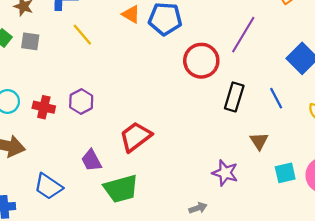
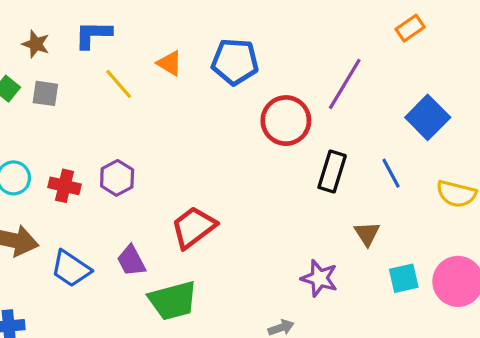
orange triangle: (131, 14) -> (170, 63), moved
blue trapezoid: (48, 186) -> (71, 269), moved

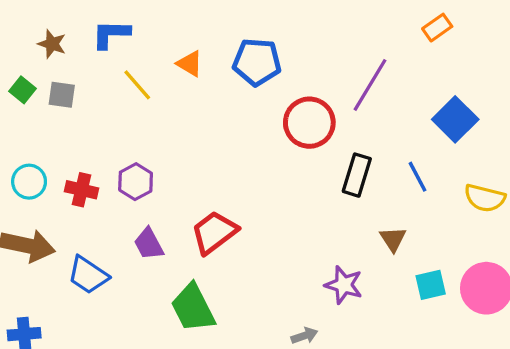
purple trapezoid: (131, 261) -> (149, 244), moved
green trapezoid: (173, 301) -> (193, 308), turned 78

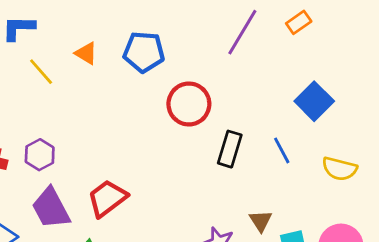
purple line: (370, 85) -> (242, 32), moved
brown triangle: (393, 239) -> (261, 221), moved
purple trapezoid: (149, 244) -> (51, 208), size x1.5

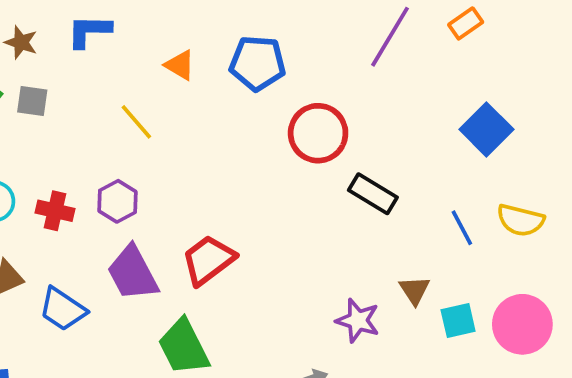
yellow line: (41, 72) -> (136, 122), moved
black rectangle: (230, 149) -> (373, 194), turned -76
blue line: (282, 150) -> (462, 228), moved

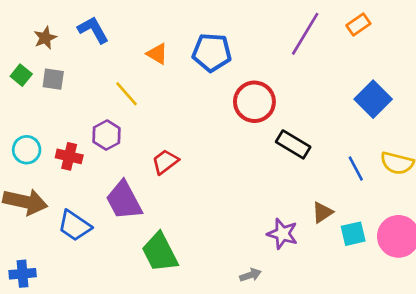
blue L-shape: (89, 31) -> (93, 30), turned 60
brown star: (21, 42) -> (45, 38), turned 30
purple hexagon: (117, 201) -> (107, 135), moved
red trapezoid: (208, 260) -> (165, 162), moved, size x0.7
brown triangle: (415, 290) -> (322, 212), turned 30

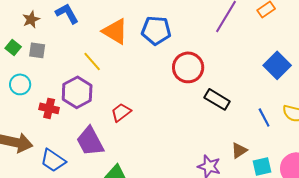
orange triangle: (157, 54) -> (115, 31), size x1.6
purple hexagon: (107, 135) -> (77, 92), size x1.4
cyan circle: (27, 150) -> (20, 84), moved

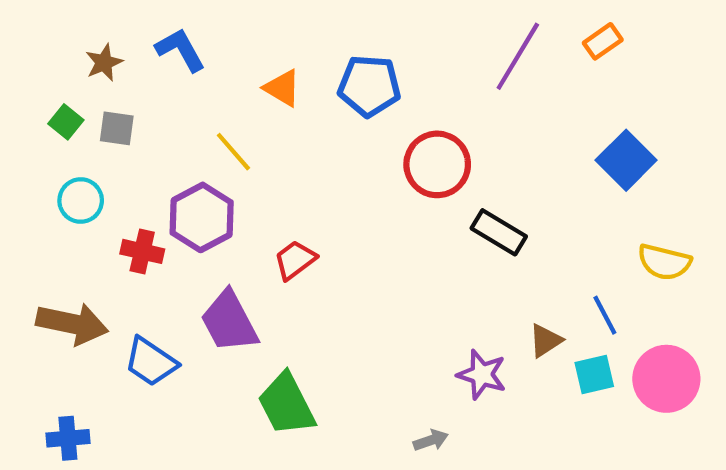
orange triangle: (115, 31) -> (282, 88), size x0.7
blue line: (264, 117) -> (605, 315), moved

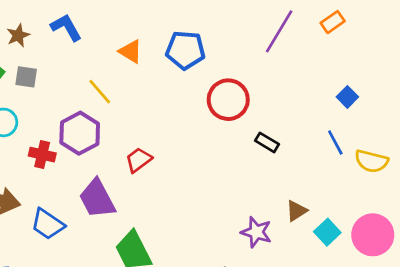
blue square: (626, 160) -> (347, 97), size x0.6
black rectangle: (499, 232) -> (267, 142), size x0.7
blue line: (605, 315) -> (335, 142), moved
cyan square: (594, 375) -> (327, 232), turned -30

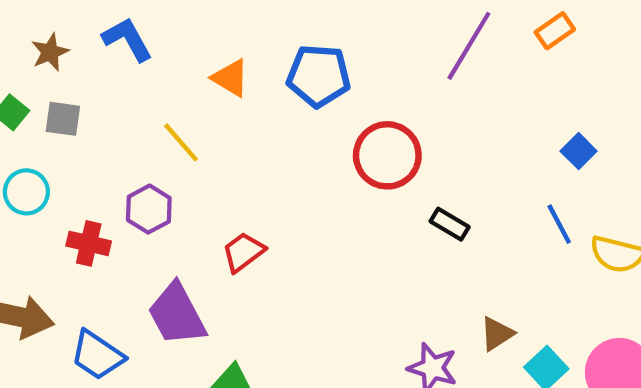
purple hexagon: (80, 133) -> (149, 209), size x0.7

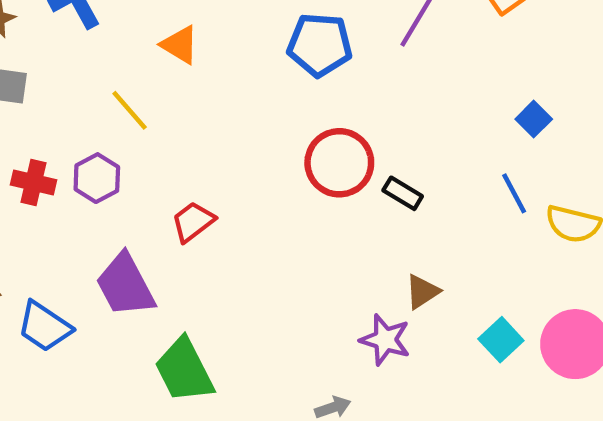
blue pentagon: (319, 76) -> (320, 45), moved
red circle: (387, 155) -> (339, 163), moved
red cross: (89, 243) -> (33, 182), moved
brown triangle: (497, 334) -> (422, 292), moved

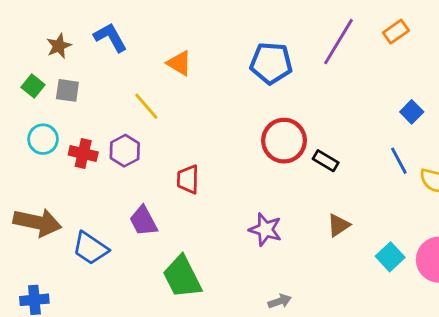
red trapezoid: (193, 222) -> (188, 179), turned -52
purple trapezoid: (125, 285) -> (143, 221), size x0.7
purple star: (385, 340) -> (265, 230), moved

